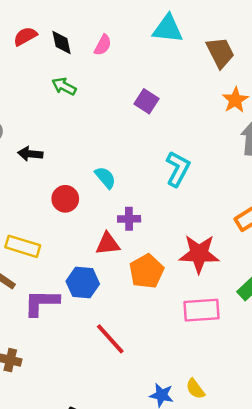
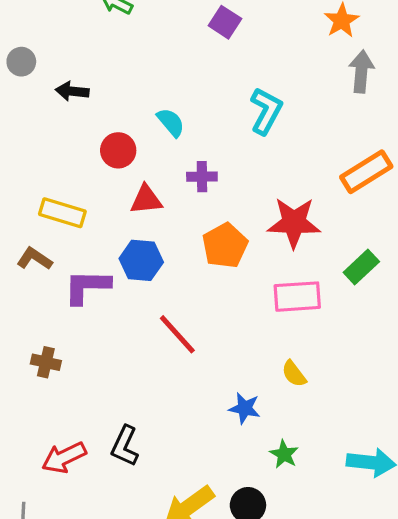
red triangle: (108, 244) -> (146, 200), moved
yellow semicircle: (195, 389) -> (294, 374), moved

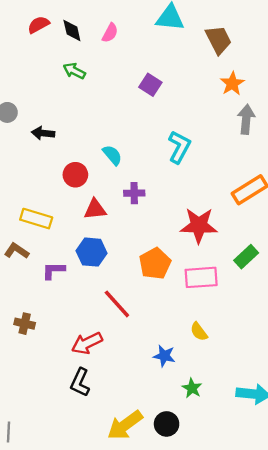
orange pentagon: (225, 246) -> (155, 264), moved
purple L-shape: (87, 287) -> (53, 270), size x0.7
red arrow: (64, 458) -> (87, 343), moved

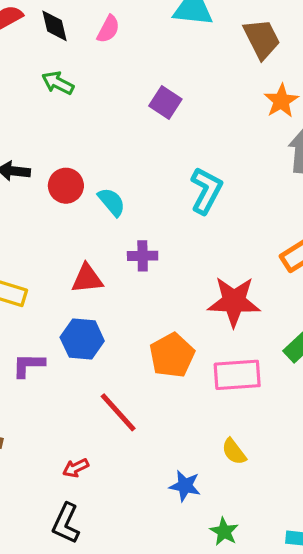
red circle: (75, 175) -> (66, 186), moved
red arrow: (87, 343) -> (76, 468), size x0.6

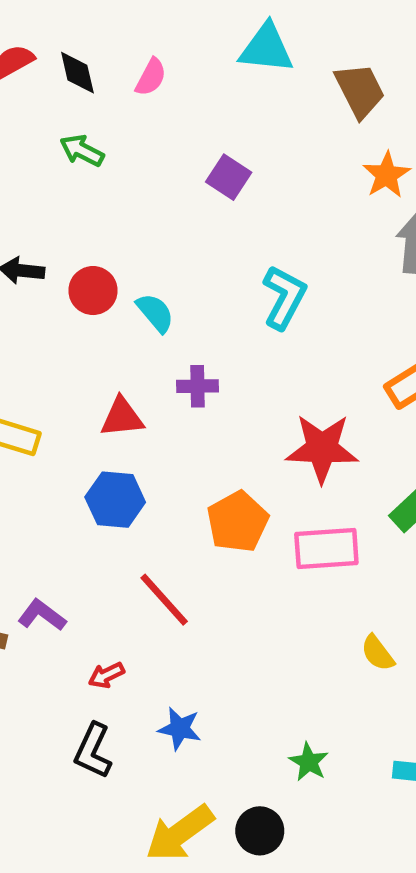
purple L-shape: (28, 365) -> (42, 615), moved, turned 36
yellow semicircle: (234, 452) -> (378, 653), moved
blue star: (185, 486) -> (180, 729), moved

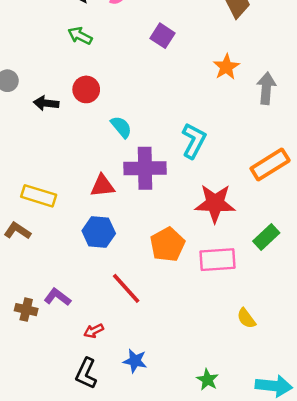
orange star: (387, 175) -> (226, 67), moved
purple square: (229, 177) -> (162, 36), moved
red circle: (93, 291) -> (86, 89), moved
cyan L-shape: (284, 297) -> (194, 141), moved
purple cross: (198, 386) -> (145, 168), size x1.8

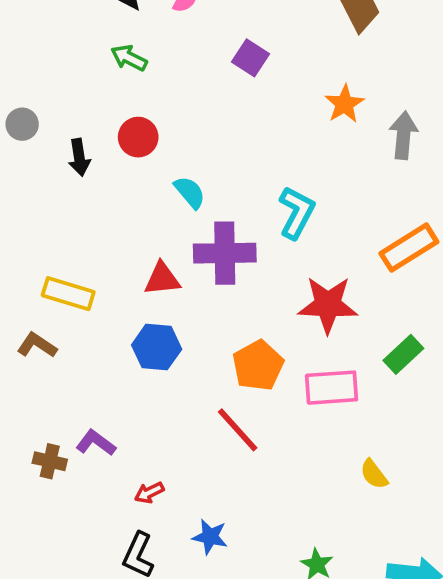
black arrow: (46, 103) -> (79, 157), turned -105
red line: (126, 288) -> (238, 430), moved

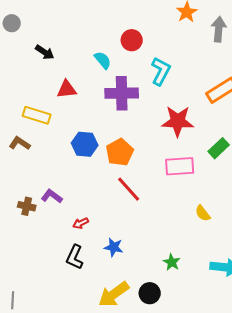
red circle: (138, 137) -> (132, 40), moved
black arrow: (79, 157) -> (45, 52), moved, turned -48
red triangle: (162, 279) -> (67, 89), moved
orange pentagon: (258, 365) -> (120, 152), moved

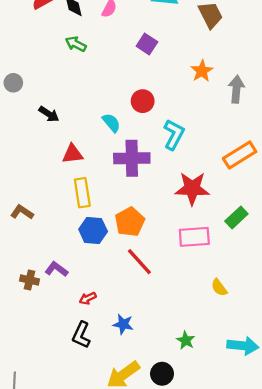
yellow rectangle: (37, 115) -> (82, 193), moved, turned 64
blue hexagon: (85, 144) -> (93, 230), moved

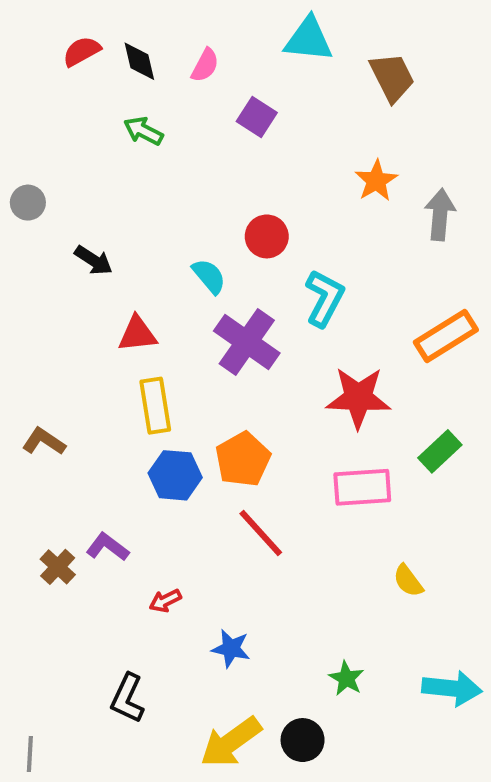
purple square: (147, 44) -> (257, 117), moved
purple cross: (132, 158) -> (247, 342), turned 36
brown cross: (29, 280) -> (58, 567), turned 30
black L-shape: (81, 335) -> (127, 698), moved

